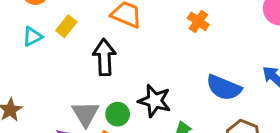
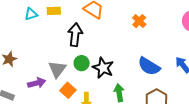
yellow rectangle: (66, 26) -> (54, 11), turned 40
green circle: (118, 114) -> (82, 63), moved

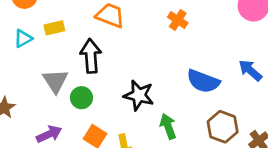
green circle: (82, 63) -> (81, 98), moved
gray triangle: (57, 69) -> (55, 81), moved

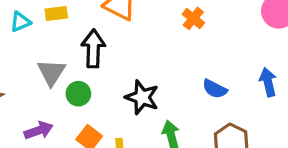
blue arrow: (250, 70) -> (268, 82), turned 30
blue semicircle: (203, 81) -> (215, 89), size x0.7

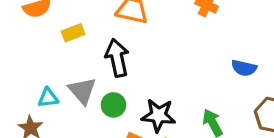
cyan triangle: (20, 22) -> (48, 98), moved, turned 30
black star: (142, 97) -> (158, 115), moved

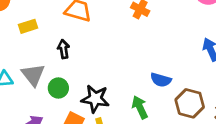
black arrow: (117, 58) -> (64, 49), size x0.6
blue semicircle: (244, 68) -> (161, 80), moved

